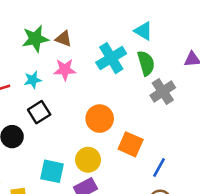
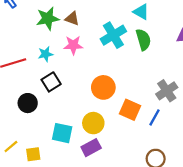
gray cross: (163, 92) -> (167, 91), moved
blue line: (159, 167) -> (155, 117), moved

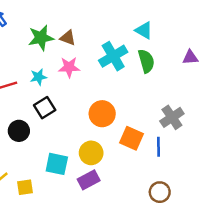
blue line: (155, 117) -> (158, 147), turned -30

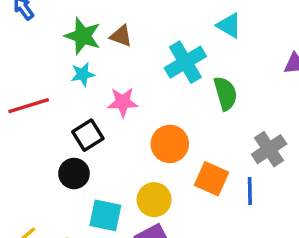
green star: (41, 38) -> (83, 36), turned 30
green semicircle: (146, 61) -> (225, 93), moved
pink star: (69, 67) -> (123, 102), moved
cyan star: (38, 77) -> (83, 74), moved
black circle: (19, 131) -> (74, 174), moved

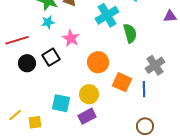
pink star: (123, 102) -> (71, 38), turned 30
black circle: (74, 174) -> (27, 63), moved

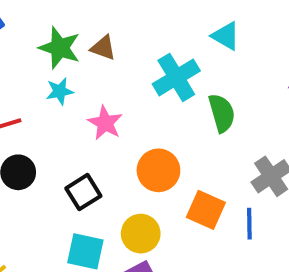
black square: (51, 57) -> (83, 192), moved

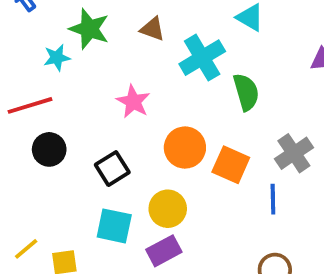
brown triangle: (103, 48) -> (152, 29), moved
cyan star: (60, 91) -> (57, 58), moved
orange square: (206, 210) -> (231, 165), moved

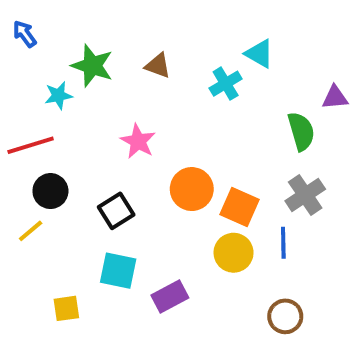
cyan cross: (202, 58) -> (226, 84), moved, size x0.7
green semicircle: (246, 92) -> (301, 131), moved
yellow circle: (168, 209) -> (234, 253), moved
yellow line: (26, 249) -> (31, 231), moved

